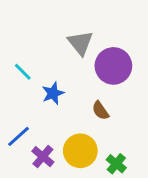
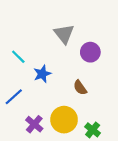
purple circle: (113, 66) -> (90, 52), size x0.7
blue line: (18, 136) -> (14, 97), moved

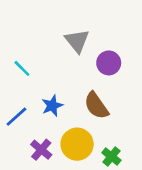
blue star: (42, 74) -> (52, 106), moved
brown semicircle: (80, 88) -> (96, 106), size x1.5

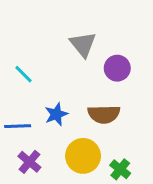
brown semicircle: (96, 106) -> (104, 114), turned -56
blue line: (16, 117) -> (18, 126), turned 40
purple cross: (41, 150) -> (29, 162), moved

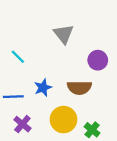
purple circle: (117, 68) -> (98, 60), moved

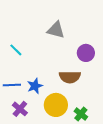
gray triangle: (63, 34) -> (56, 30), turned -36
blue star: (43, 88) -> (35, 86), moved

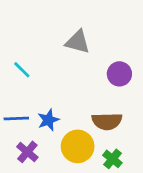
brown semicircle: (70, 77) -> (107, 121), moved

